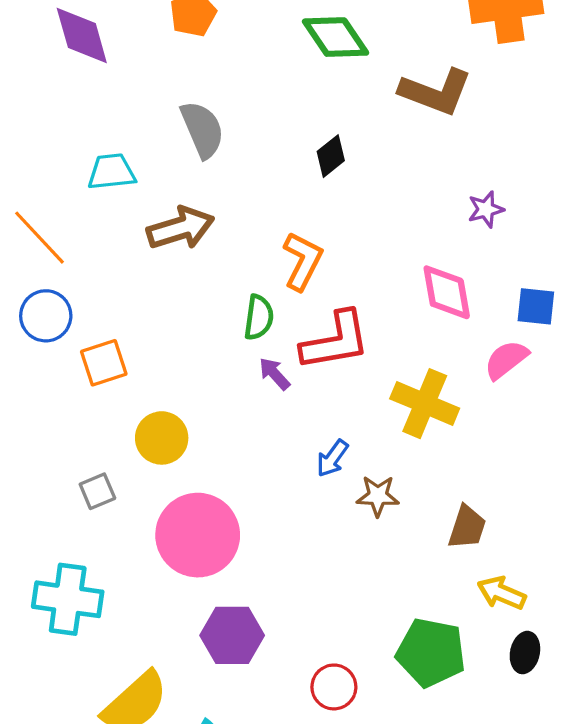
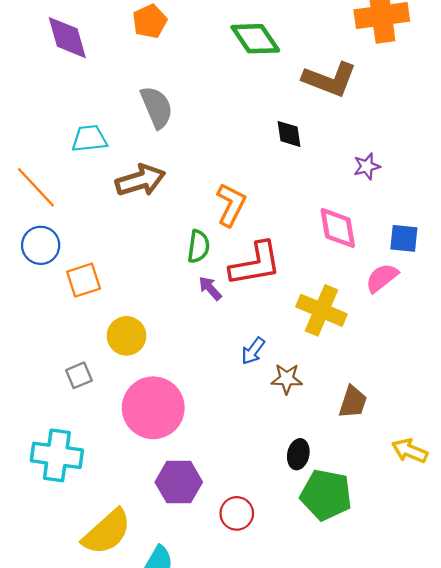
black diamond: (331, 156) -> (289, 134), moved, turned -60
yellow arrow: (501, 593) -> (410, 451), moved
black ellipse: (525, 653) -> (298, 454), moved
red circle: (334, 687) -> (237, 513), moved

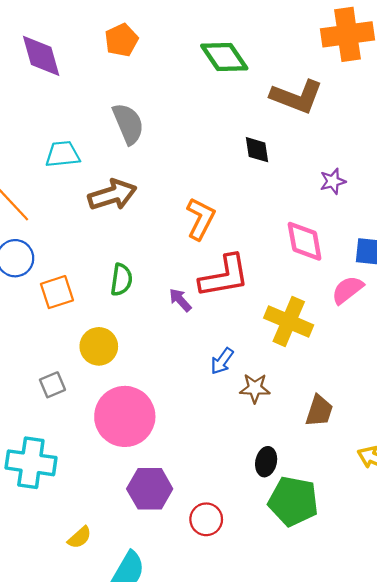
green semicircle: (198, 246) -> (121, 280), moved
yellow semicircle: (107, 532) -> (80, 537), size x0.5

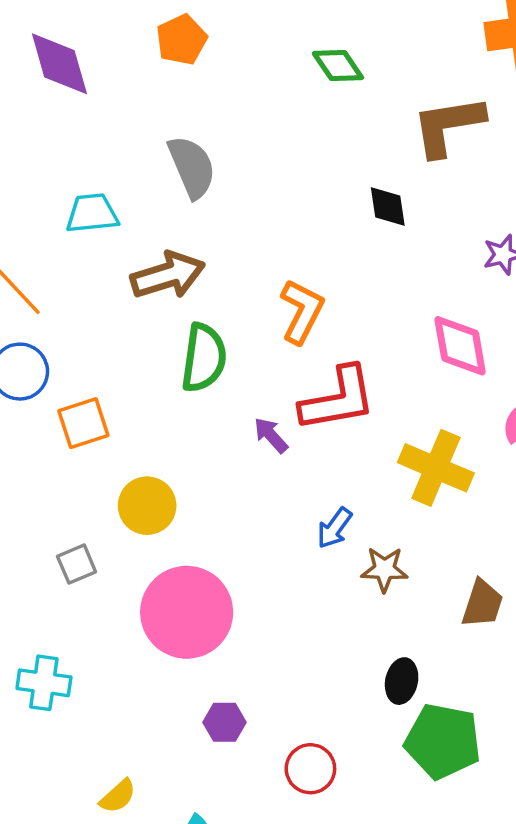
green diamond: (224, 57) -> (338, 65), size x0.7
brown L-shape: (297, 97) -> (448, 126), turned 150
green semicircle: (121, 280) -> (204, 358), moved, size x1.4
cyan cross: (31, 463) -> (44, 683), size x0.7
purple hexagon: (150, 489) -> (224, 722), size x0.6

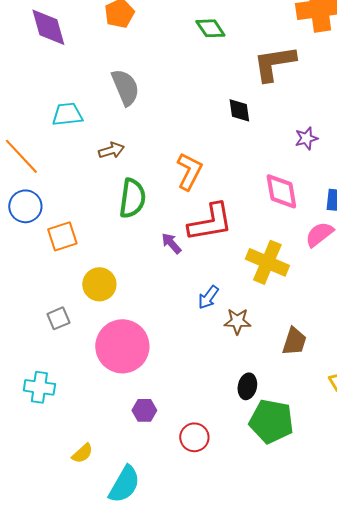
brown arrow: (168, 275) -> (111, 150), size x0.6

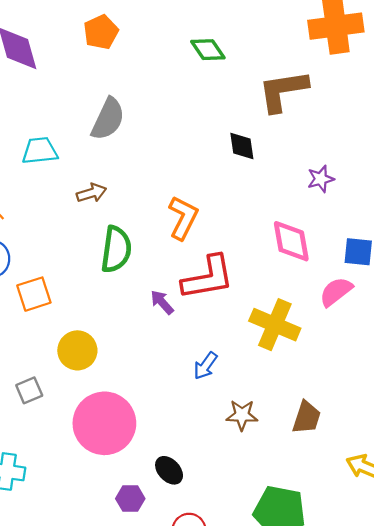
gray semicircle: (125, 87) -> (108, 119), turned 48
brown star: (237, 321) -> (242, 415), moved
black ellipse: (247, 386) -> (169, 470), moved, turned -55

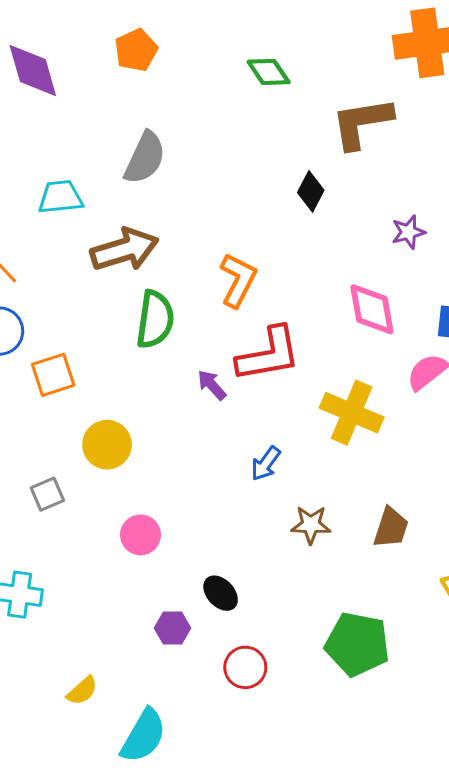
black diamond: (242, 146) -> (311, 191), turned 36
brown arrow: (91, 193) -> (124, 250), size x1.8
pink circle: (104, 423) -> (140, 535), size x0.5

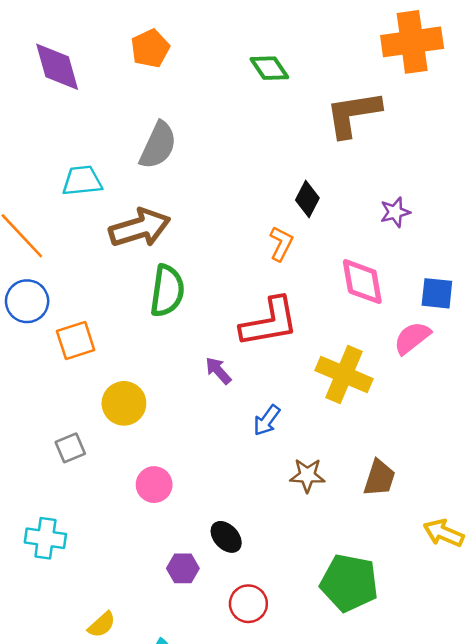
black diamond: (311, 191) -> (307, 199), moved
orange L-shape: (238, 280) -> (281, 244), moved, size x0.7
purple arrow: (212, 385) -> (218, 371), moved

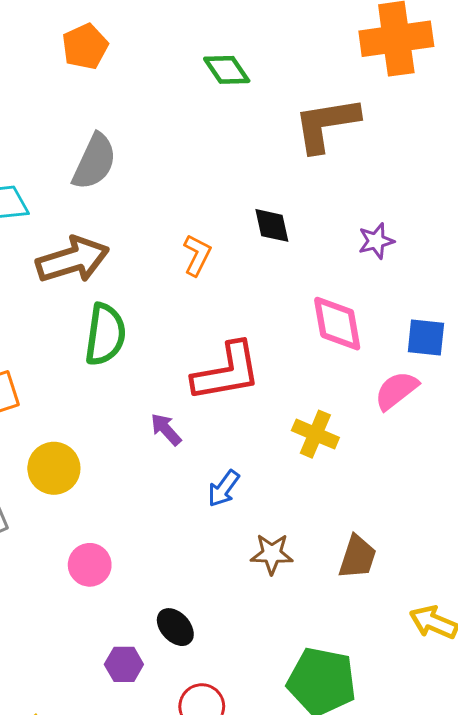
black diamond: (307, 199) -> (272, 225), turned -40
orange L-shape: (281, 244) -> (197, 255), moved
yellow cross: (344, 375) -> (315, 434), size x0.7

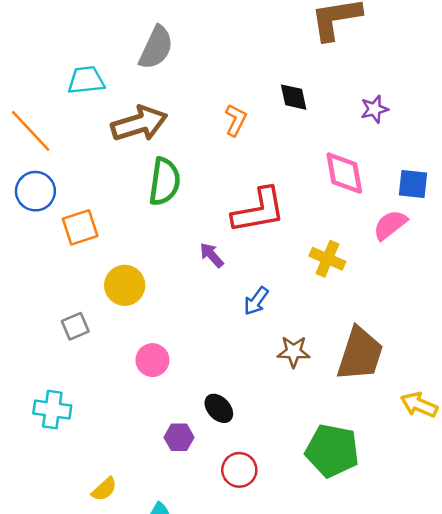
brown trapezoid: (357, 557) -> (360, 354), size x1.6

